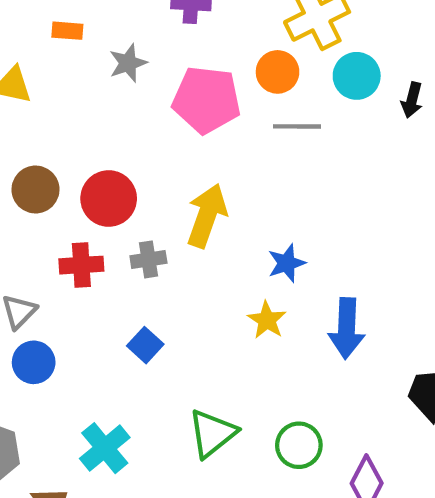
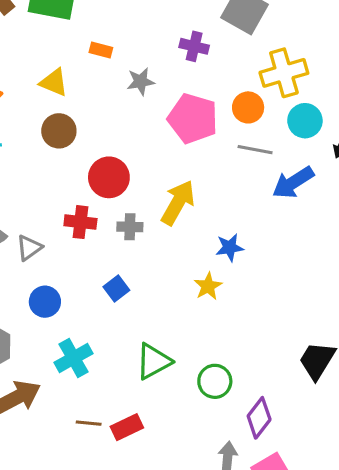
brown circle: (35, 190) -> (59, 131), moved
blue arrow: (347, 328) -> (293, 183), moved, turned 45
blue circle: (34, 362) -> (45, 302), moved

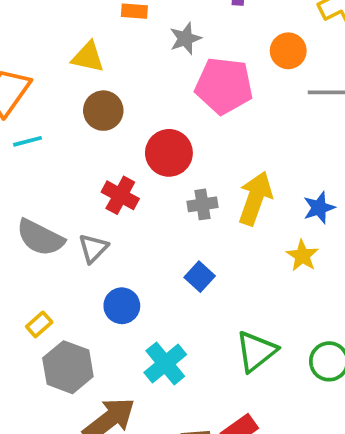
orange circle: (248, 107) -> (288, 51), moved
pink pentagon: (193, 118) -> (224, 86), moved
yellow arrow: (178, 203) -> (255, 198), moved
red cross: (80, 222) -> (120, 195), moved, turned 32

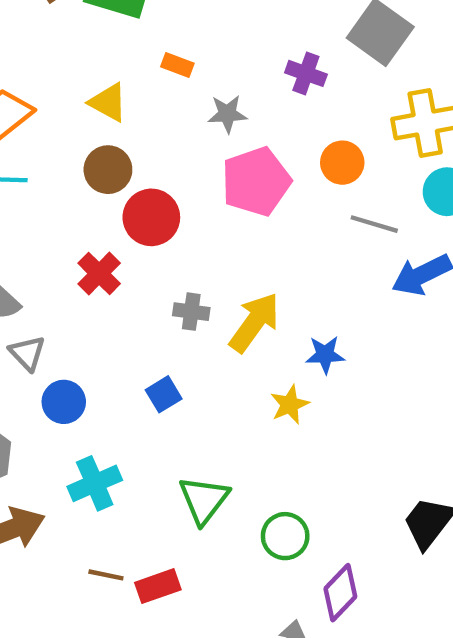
pink pentagon: (224, 86) -> (256, 181), turned 30
red circle: (169, 153) -> (151, 217), moved
gray triangle: (93, 248) -> (27, 353), moved, turned -44
green triangle: (256, 351) -> (204, 500), turned -30

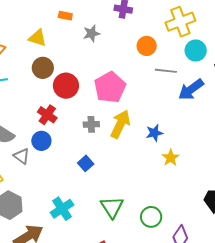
pink pentagon: (256, 181) -> (110, 87), moved
blue circle: (64, 402) -> (41, 141), moved
yellow star: (290, 405) -> (171, 158), moved

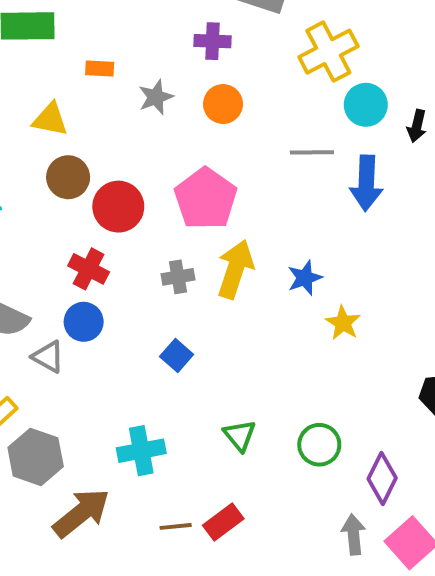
orange circle: (147, 46) -> (223, 104), moved
blue arrow: (191, 90) -> (366, 183), turned -44
green triangle: (112, 207) -> (240, 435), size x0.7
cyan cross: (62, 209) -> (141, 451), turned 30

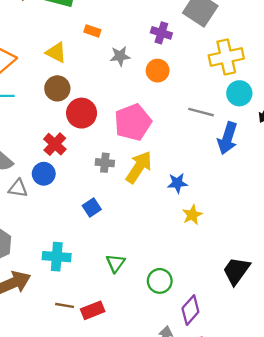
gray triangle: (48, 357) -> (18, 188), turned -36

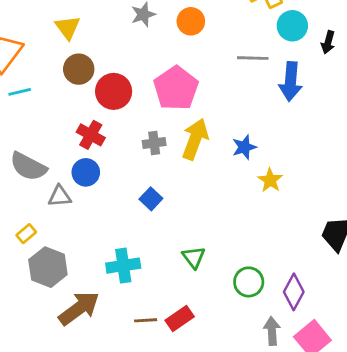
yellow triangle: (56, 52) -> (68, 27), turned 40
green circle: (160, 281) -> (249, 282), moved

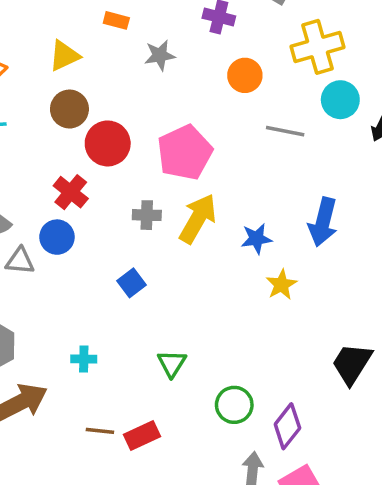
orange circle: (191, 21) -> (245, 75), moved
yellow triangle: (68, 27) -> (64, 56), turned 32
blue arrow: (291, 81) -> (323, 222), moved
cyan cross: (123, 266) -> (84, 359), size x0.6

